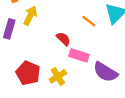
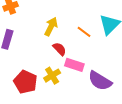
yellow arrow: (30, 16) -> (51, 27), moved
yellow cross: (58, 76) -> (52, 76), moved

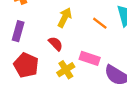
red semicircle: (60, 49) -> (56, 44), moved
red pentagon: (25, 82) -> (26, 65), moved

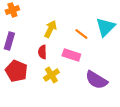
red semicircle: (56, 44) -> (42, 52), turned -136
pink rectangle: (90, 58) -> (71, 55), moved

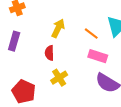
pink rectangle: (71, 55) -> (98, 56), moved
red pentagon: (16, 71) -> (24, 92), moved

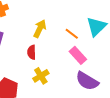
pink rectangle: (98, 56) -> (78, 55), turned 30

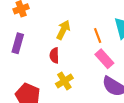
orange line: (72, 34) -> (98, 35), turned 32

